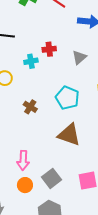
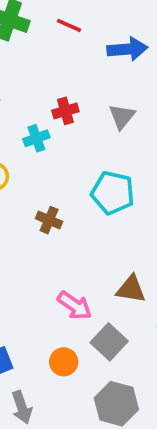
brown triangle: (69, 135) -> (131, 289), moved, size x0.7
pink arrow: (23, 160) -> (75, 305), moved, turned -48

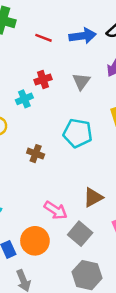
red line: (69, 25) -> (43, 38), moved
brown triangle: (131, 289) -> (93, 197), turned -35
orange circle: (64, 362) -> (35, 241), moved, size x1.5

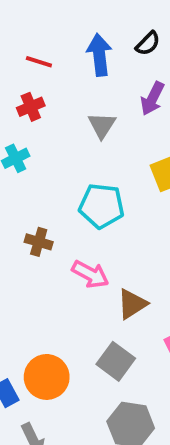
blue arrow: (83, 36) -> (99, 55), turned -85
red cross: (43, 80) -> (31, 107), moved
pink arrow: (56, 210) -> (90, 274), moved

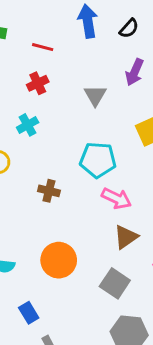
blue arrow: (99, 55) -> (88, 21), moved
pink arrow: (90, 274) -> (116, 198), moved
orange circle: (47, 377) -> (59, 260), moved

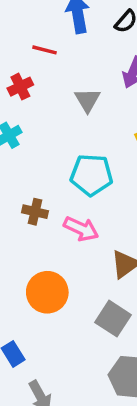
red line: (43, 47) -> (45, 50), moved
pink arrow: (116, 198) -> (81, 229), moved

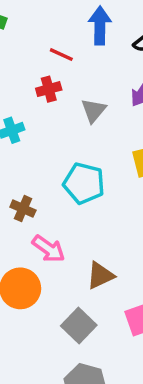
red cross: (20, 87) -> (49, 89), moved
pink arrow: (81, 229) -> (49, 249), moved

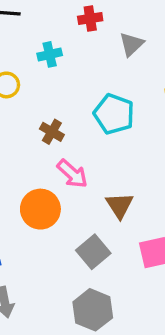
brown triangle: (100, 275) -> (120, 205), turned -44

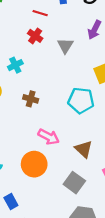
red cross: (90, 18) -> (35, 36), turned -32
cyan pentagon: (114, 114) -> (81, 100), moved
brown cross: (52, 132) -> (31, 99), moved

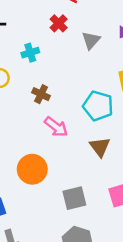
pink arrow: (49, 137) -> (56, 127), moved
brown triangle: (84, 149) -> (100, 147), moved
gray square: (74, 183) -> (74, 198), turned 30

